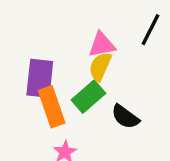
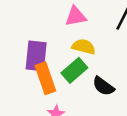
pink triangle: (102, 45) -> (76, 16), moved
yellow semicircle: (100, 67) -> (84, 47), turned 80

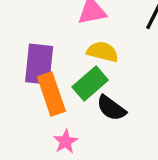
black semicircle: (103, 86) -> (111, 108), moved

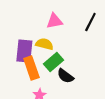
yellow semicircle: (103, 52) -> (44, 44), moved

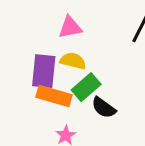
pink triangle: (54, 21) -> (70, 27), moved
orange rectangle: (31, 68) -> (54, 96), turned -55

